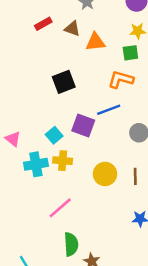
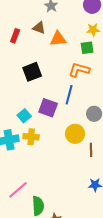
red rectangle: (43, 24) -> (15, 36), moved, turned -40
blue line: (109, 110) -> (69, 95), turned -54
yellow circle: (105, 174) -> (75, 134), moved
pink line: (60, 208) -> (18, 190), moved

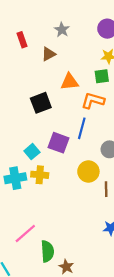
brown triangle: (39, 28) -> (49, 54), turned -48
red rectangle: (15, 36) -> (22, 40), moved, turned -40
orange triangle: (58, 39) -> (70, 82), moved

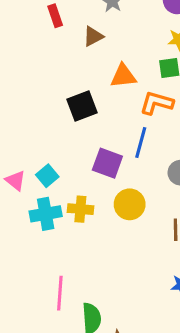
cyan square: (32, 152) -> (47, 176), moved
yellow circle: (88, 172) -> (130, 204), moved
pink line: (25, 234) -> (60, 293), turned -45

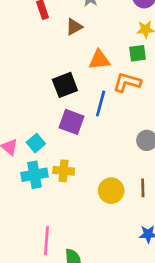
blue line: (141, 143) -> (101, 103), moved
purple square: (107, 163) -> (72, 122), moved
yellow circle: (130, 204) -> (111, 191), moved

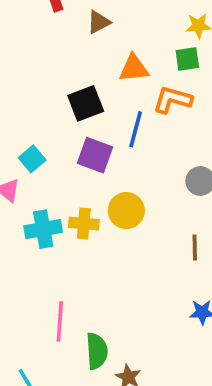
cyan square: (36, 143) -> (32, 159), moved
yellow circle: (111, 191) -> (126, 211), moved

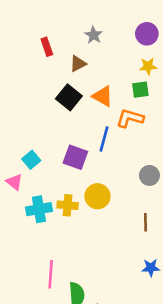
orange triangle: (134, 68) -> (103, 96), turned 35
black square: (86, 103) -> (69, 97), moved, turned -30

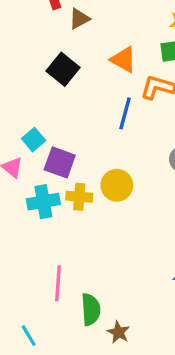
brown triangle: (78, 64) -> (79, 19), moved
black square: (69, 97) -> (63, 69), moved
purple square: (75, 157) -> (60, 162), moved

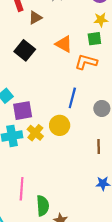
blue line: (125, 113) -> (72, 98), moved
purple square: (60, 162) -> (23, 111), turned -30
yellow cross: (79, 197) -> (35, 133), turned 35

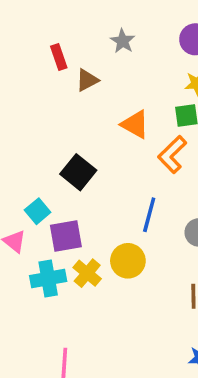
black square: (25, 50) -> (78, 172), moved
orange L-shape: (86, 62) -> (172, 154), turned -60

